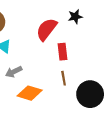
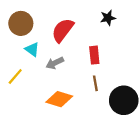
red semicircle: (47, 29) -> (63, 30), moved
gray arrow: (14, 72) -> (55, 63), moved

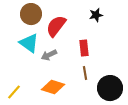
brown circle: (21, 23) -> (31, 14), moved
cyan triangle: (32, 49) -> (29, 43), size x1.5
yellow line: (15, 77) -> (14, 92), moved

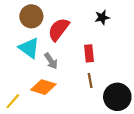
gray arrow: (49, 55) -> (51, 61), turned -98
orange diamond: (53, 87) -> (43, 87), moved

